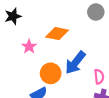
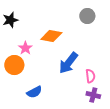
orange circle: (51, 73) -> (14, 65), moved

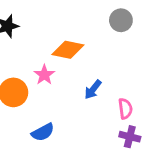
pink star: (25, 48) -> (44, 75), moved
blue arrow: (68, 63) -> (93, 89), size x0.6

